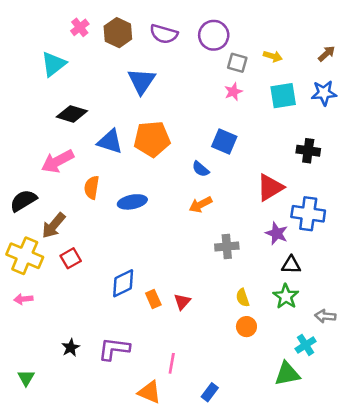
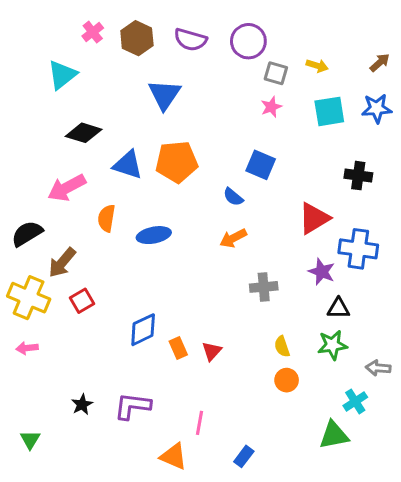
green star: (286, 296) -> (332, 345), turned 30

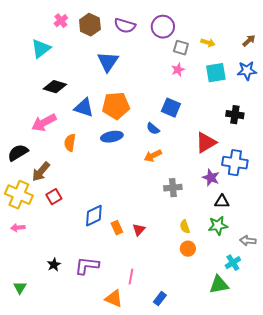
blue ellipse: (154, 235) -> (112, 137), moved

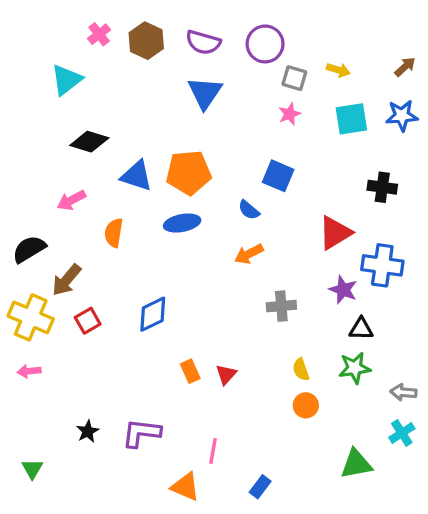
blue triangle: (108, 62) -> (205, 93), moved
pink arrow: (44, 123) -> (71, 200), size x0.7
blue diamond: (94, 216) -> (153, 314), moved
cyan cross: (233, 263) -> (402, 433), moved

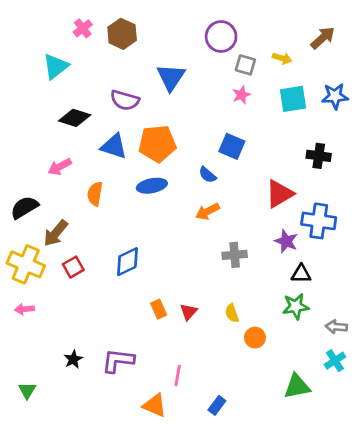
purple semicircle: (203, 42) -> (125, 100), moved
brown arrow: (405, 67) -> (323, 38), moved, size x1.4
yellow semicircle: (301, 370) -> (232, 313), moved

